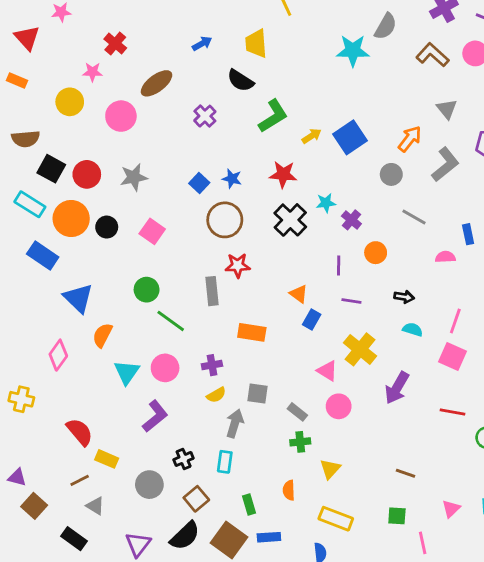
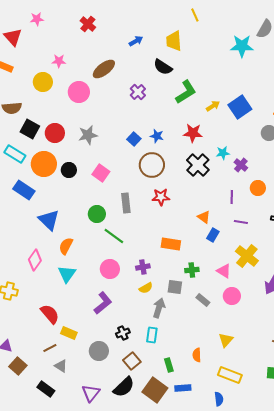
red cross: (115, 43) -> (88, 24), moved
gray rectangle: (212, 291) -> (126, 203), moved
cyan triangle: (127, 372) -> (67, 274), moved
green cross: (300, 442) -> (192, 270), moved

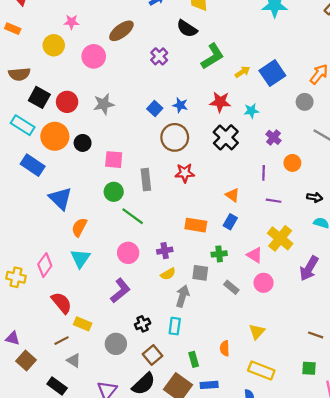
cyan star: (223, 153) -> (251, 111), moved
pink square: (101, 173) -> (114, 160), moved, turned -30
blue rectangle: (213, 235) -> (230, 222), moved
pink diamond: (35, 260) -> (45, 265), moved

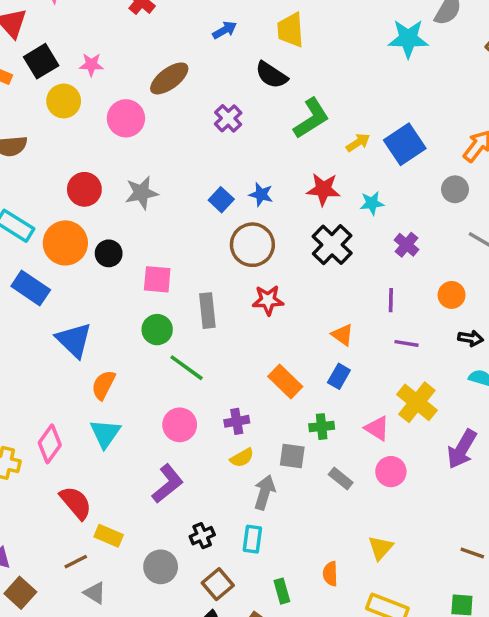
black square: (39, 97) -> (41, 61), moved, turned 30
orange circle: (292, 163) -> (452, 295), moved
orange rectangle: (196, 225) -> (285, 382), turned 35

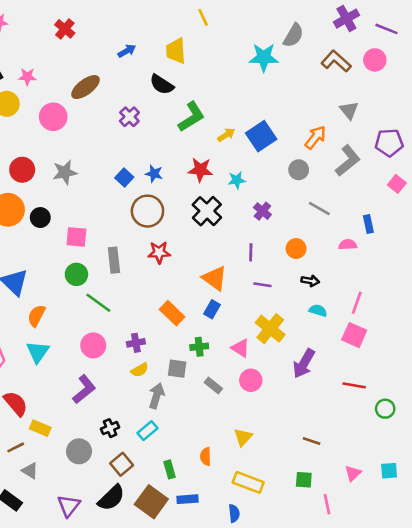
orange triangle: (342, 335) -> (215, 278), size x1.5
cyan rectangle: (252, 539) -> (147, 431), turned 42

